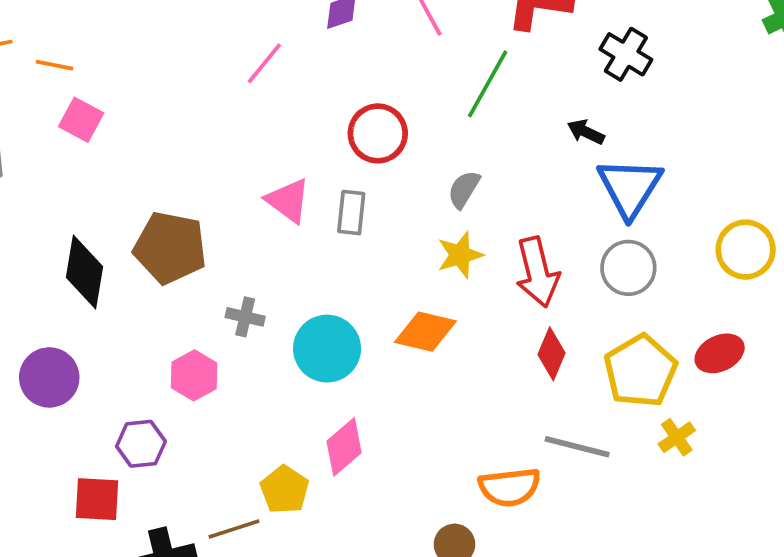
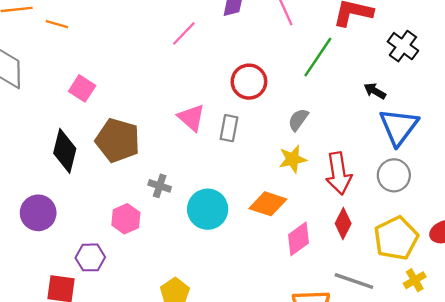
pink square: (81, 120) -> (82, 88), moved
pink diamond: (344, 447) -> (299, 239), moved

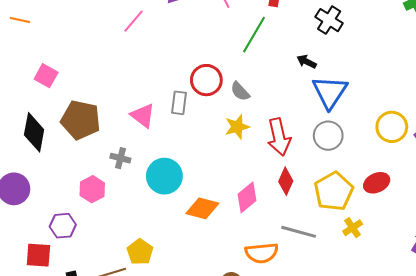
red circle: (249, 82) -> (206, 80), moved
pink triangle: (191, 118) -> (143, 116), moved
gray semicircle: (298, 120) -> (240, 91), turned -75
orange diamond: (268, 204) -> (202, 208), moved

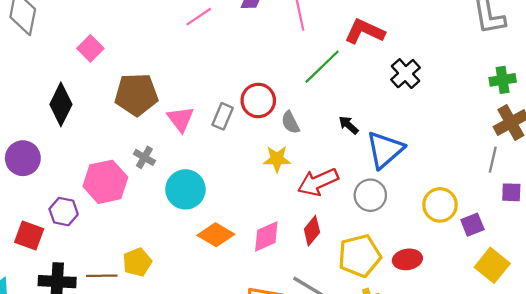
black arrow: (307, 62) -> (349, 125), moved
brown pentagon: (81, 120) -> (136, 95), moved, turned -30
red arrow: (279, 137) -> (318, 182), turned 63
pink hexagon: (92, 189) -> (105, 182), size x1.5

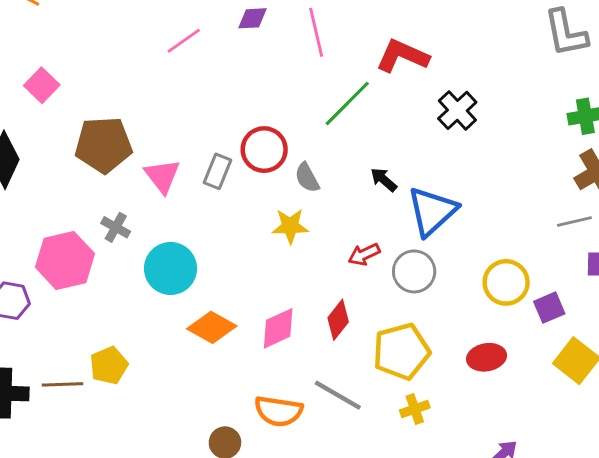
gray line: (493, 160) -> (574, 222), turned 65
red arrow: (318, 182) -> (364, 254), moved, size x0.6
red ellipse: (407, 259) -> (487, 357), moved

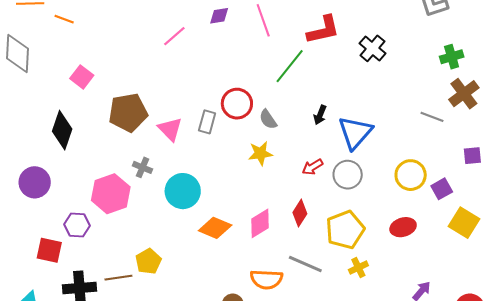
red L-shape: (402, 56) -> (323, 30), turned 150
black cross: (457, 110) -> (372, 48), moved
black arrow: (384, 180) -> (320, 115), turned -102
gray line: (574, 222) -> (432, 117), moved, turned 40

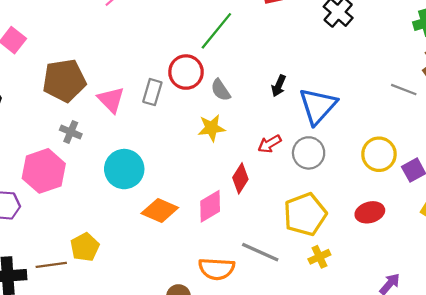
green line: (290, 66) -> (216, 31), moved
gray cross: (143, 167) -> (71, 132), moved
red diamond: (300, 213) -> (240, 178), moved

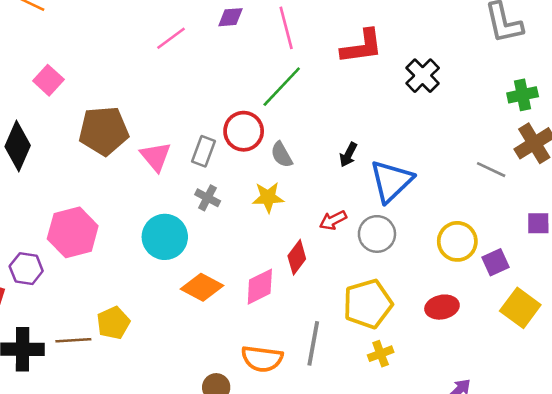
gray cross: (71, 132) -> (208, 198), moved
gray line: (260, 252) -> (313, 343), turned 72

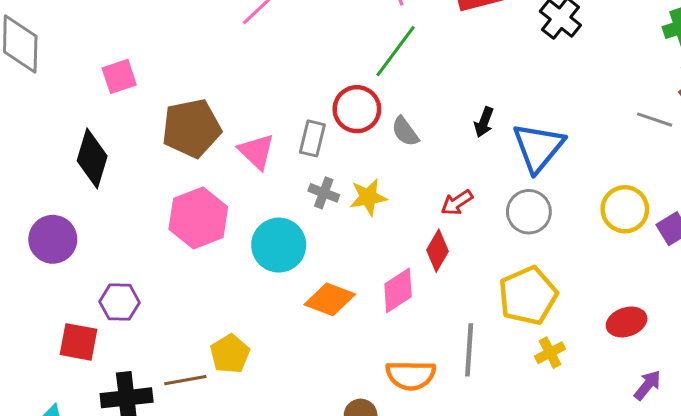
pink square: (48, 80) -> (119, 76), turned 36
yellow star: (268, 197) -> (368, 197), moved
red arrow: (333, 220) -> (457, 203), moved
pink hexagon: (73, 232) -> (198, 218), moved
red ellipse: (442, 307) -> (627, 322), moved

